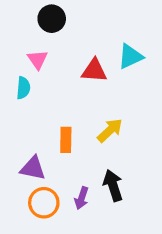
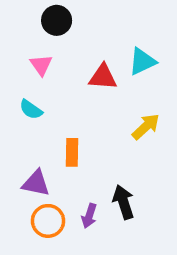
cyan semicircle: (23, 88) -> (31, 109), moved, turned 120
yellow arrow: (110, 130) -> (146, 127), moved

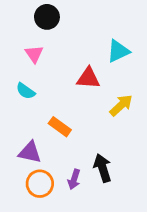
red triangle: (103, 77) -> (88, 78), moved
orange rectangle: (72, 152) -> (60, 127), turned -55

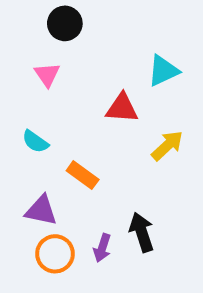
cyan semicircle: (26, 91) -> (35, 142), moved

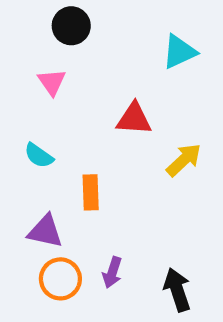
cyan triangle: (163, 71) -> (179, 52), moved
orange rectangle: (83, 175) -> (91, 192), turned 52
black arrow: (142, 232) -> (177, 290), moved

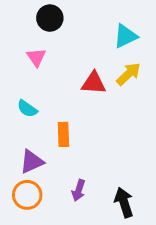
yellow arrow: (184, 160) -> (128, 74), moved
purple triangle: (45, 231) -> (32, 162), turned -36
orange circle: (60, 279) -> (27, 195), moved

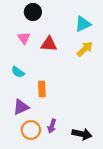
red triangle: (94, 83) -> (49, 44), moved
orange circle: (27, 195) -> (31, 130), moved
black arrow: (124, 202) -> (82, 134), turned 120

